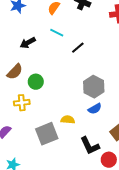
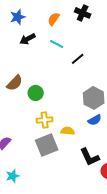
black arrow: (28, 43) -> (28, 39), moved
yellow cross: (22, 103) -> (45, 120), moved

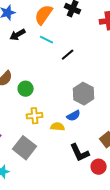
orange semicircle: (54, 19) -> (44, 15), size x1.5
blue semicircle: (95, 120) -> (74, 116), moved
gray square: (47, 145) -> (25, 148), moved, turned -30

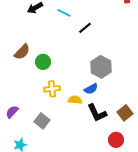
gray square: (25, 148) -> (42, 121), size x0.7
black L-shape: (80, 153) -> (97, 113), moved

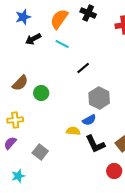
black line: (85, 28) -> (83, 68), moved
yellow cross: (52, 89) -> (15, 120), moved

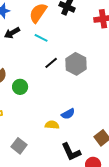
black line: (83, 68) -> (51, 63), moved
gray hexagon: (99, 98) -> (76, 64), moved
black L-shape: (95, 144) -> (71, 152), moved

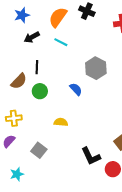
black line: (51, 63) -> (37, 67), moved, turned -48
blue semicircle: (68, 114) -> (76, 89), moved, turned -104
yellow semicircle: (52, 125) -> (61, 122), moved

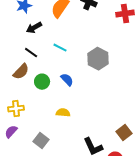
cyan line: (61, 42) -> (60, 48), moved
black line: (37, 67) -> (31, 53), moved, turned -56
blue semicircle: (76, 89) -> (67, 80), moved

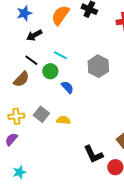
green circle: (42, 82) -> (50, 71), moved
gray square: (41, 141) -> (41, 114), moved

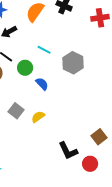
cyan line: (60, 55) -> (44, 50), moved
yellow semicircle: (63, 120) -> (38, 117), turned -40

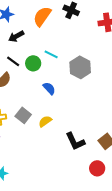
green circle: (25, 68) -> (33, 63), moved
black L-shape: (68, 151) -> (75, 141), moved

